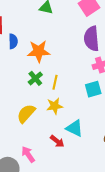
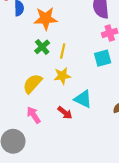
pink arrow: (28, 154) -> (34, 115), moved

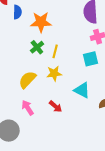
cyan triangle: (83, 99) -> (82, 90), moved

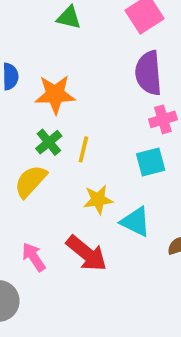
yellow star: (54, 73) -> (98, 200), moved
yellow semicircle: (27, 80) -> (31, 181), moved
red arrow: (56, 106) -> (87, 253), size x1.6

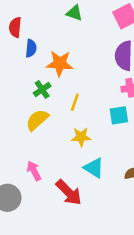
green cross: (49, 142) -> (42, 90), moved
cyan triangle: (136, 222) -> (94, 168), moved
red arrow: (87, 253) -> (69, 192), moved

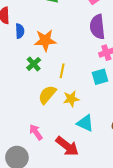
yellow semicircle: (37, 120) -> (47, 95), moved

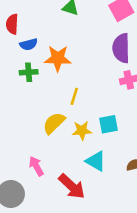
blue semicircle: (20, 31) -> (29, 44), turned 72
green cross: (34, 64) -> (29, 72), moved, turned 32
cyan square: (100, 77) -> (108, 124), moved

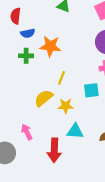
cyan square: (108, 124) -> (91, 90), moved
cyan triangle: (96, 161) -> (75, 131), turned -30
red arrow: (72, 186) -> (54, 150), turned 45

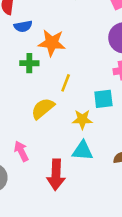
green cross: (26, 56) -> (29, 63), moved
yellow star: (66, 106) -> (82, 119), moved

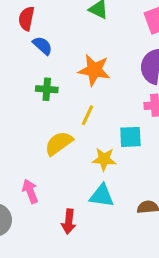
blue semicircle: (23, 26) -> (42, 46), turned -132
orange star: (52, 43) -> (94, 70), moved
red arrow: (56, 175) -> (69, 222), size x0.7

